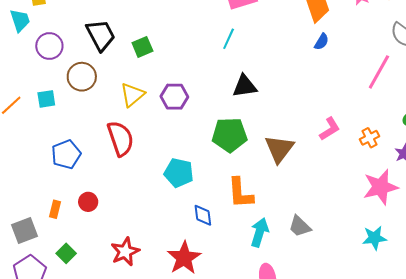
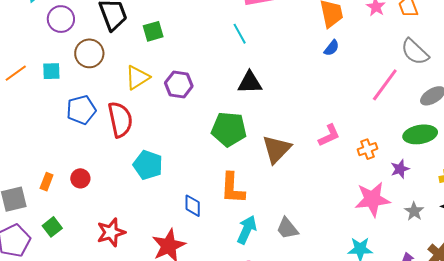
cyan line: (229, 39) -> (240, 34), turned -60
blue pentagon: (66, 154) -> (81, 110), moved
cyan pentagon: (179, 173) -> (148, 165), moved

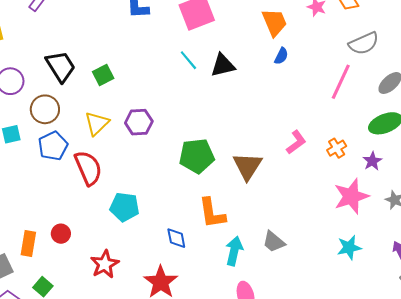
gray semicircle: (415, 52) -> (364, 43), turned -56
black triangle: (250, 83) -> (223, 65), moved
blue pentagon: (81, 110) -> (53, 146), moved
orange rectangle: (47, 182) -> (28, 243), size x1.4
red star: (111, 232) -> (105, 264), moved

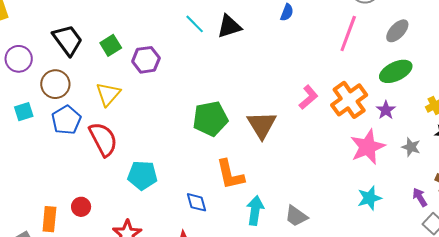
purple hexagon: (139, 122) -> (146, 60), moved
orange cross: (337, 148) -> (349, 100), size x1.8
gray trapezoid: (274, 242) -> (296, 216), moved

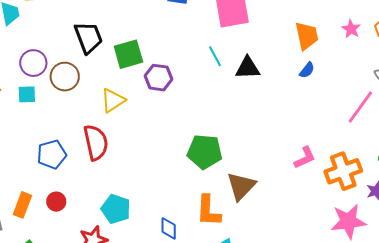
green square: (111, 45) -> (128, 54), size x1.4
purple circle: (19, 59) -> (33, 63), moved
blue pentagon: (66, 120) -> (52, 154), moved
brown triangle: (262, 125) -> (241, 186), moved
cyan pentagon: (142, 175) -> (116, 209), moved

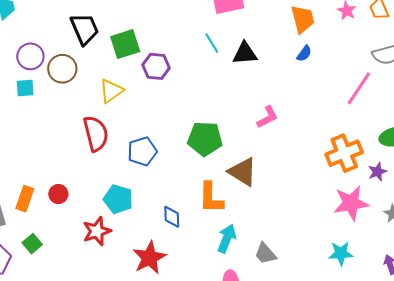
blue pentagon: (52, 154) -> (142, 151), moved
pink L-shape: (305, 158) -> (267, 117), moved
brown triangle: (241, 186) -> (243, 172), turned -40

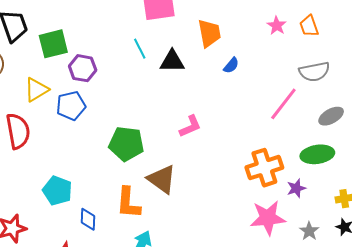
orange trapezoid: (303, 19) -> (209, 33), moved
blue pentagon: (142, 151) -> (71, 106), moved
cyan pentagon: (118, 199) -> (57, 191), moved

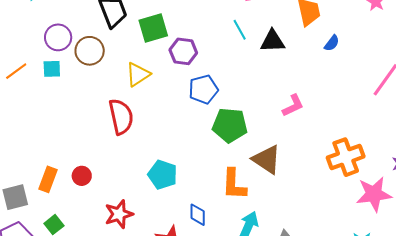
blue pentagon: (71, 106) -> (203, 89), moved
orange cross: (264, 168) -> (346, 157), moved
blue diamond: (88, 219) -> (198, 215), moved

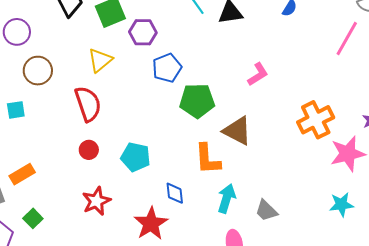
brown circle: (90, 51) -> (38, 71), moved
cyan square: (52, 69) -> (16, 110), moved
red circle: (82, 176) -> (89, 150), moved
orange rectangle: (48, 179) -> (22, 174), turned 45

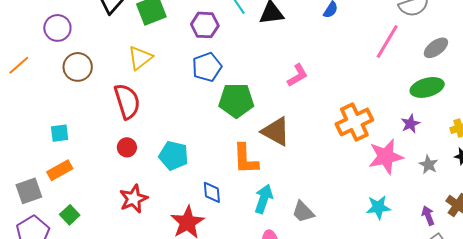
purple hexagon: (143, 32) -> (205, 25), moved
cyan square: (16, 110) -> (60, 133), moved

